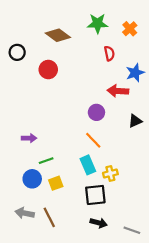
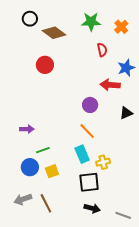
black circle: (17, 52) -> (30, 19), moved
gray arrow: (25, 213) -> (23, 199), turned -30

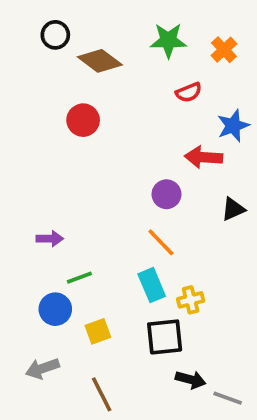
red semicircle: (102, 50) -> (189, 92), turned 80
yellow square: (52, 171) -> (98, 331), moved
brown line: (46, 203) -> (102, 394), moved
black arrow: (92, 208) -> (191, 380), moved

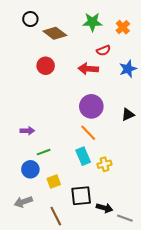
red arrow: (204, 157) -> (88, 69), moved
purple circle: (166, 194) -> (91, 106), size x1.5
black square: (165, 337) -> (81, 196), moved

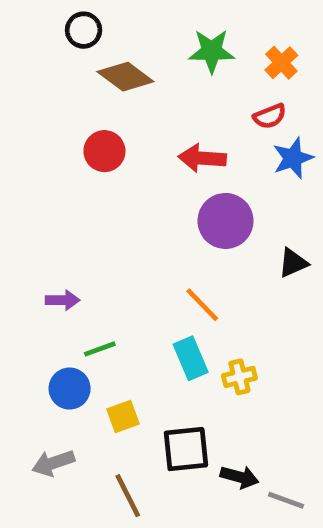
black circle: (30, 19) -> (84, 30), moved
red semicircle: (104, 51) -> (270, 116), moved
purple circle: (91, 106) -> (226, 221), moved

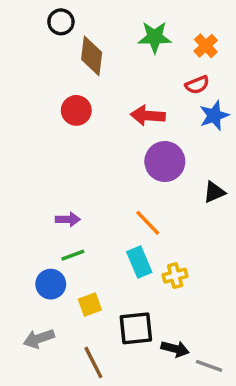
brown diamond: (125, 77) -> (92, 56), turned 60
purple arrow: (63, 300) -> (68, 219), moved

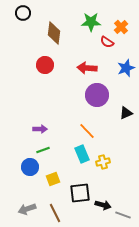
black circle: (61, 22) -> (23, 13), moved
red semicircle: (197, 85) -> (107, 42), moved, turned 56
gray arrow: (39, 339) -> (27, 209), moved

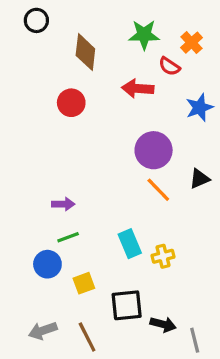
red arrow: (87, 68) -> (138, 88), moved
orange line: (87, 131) -> (158, 190), moved
gray line: (123, 215) -> (195, 340), turned 56

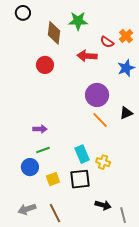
green star: (144, 35) -> (78, 21), moved
orange cross: (192, 43) -> (126, 36), moved
yellow cross: (163, 256) -> (103, 162), turned 32
black square: (127, 305) -> (80, 179), moved

